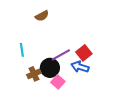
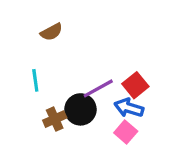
brown semicircle: (42, 16) -> (51, 32), moved
pink square: (58, 82) -> (126, 132), moved

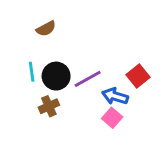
red square: (135, 85) -> (138, 76), moved
black circle: (80, 109) -> (56, 76), moved

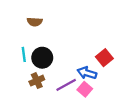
brown semicircle: (46, 29) -> (35, 22), turned 32
purple line: (88, 79) -> (66, 85), moved

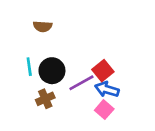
red square: (104, 58) -> (103, 71), moved
purple line: (66, 85) -> (81, 83), moved

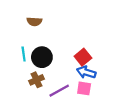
purple line: (81, 83) -> (59, 91), moved
pink square: (104, 110) -> (84, 88), turned -32

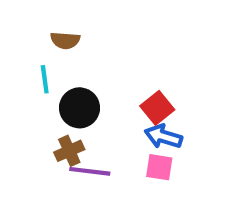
cyan line: (24, 54) -> (45, 79), moved
purple line: (59, 91) -> (90, 171), moved, turned 36

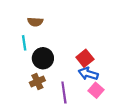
pink square: (159, 167) -> (96, 90), moved, turned 32
purple line: (90, 171) -> (64, 93), moved, turned 75

